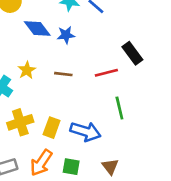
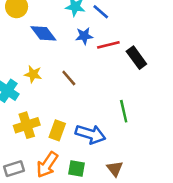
blue star: (66, 35) -> (84, 36), moved
yellow star: (27, 70) -> (33, 74), turned -30
red line: (106, 73) -> (108, 45), moved
brown line: (63, 74) -> (69, 78), turned 42

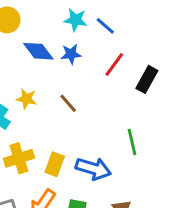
blue star: (84, 36) -> (71, 54), moved
red line: (108, 45) -> (114, 65), turned -40
black rectangle: (136, 58) -> (147, 79), turned 65

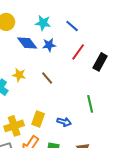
cyan star: (75, 20) -> (43, 23), moved
yellow cross: (19, 158) -> (14, 126), moved
blue arrow: (93, 169) -> (64, 122), size x0.6

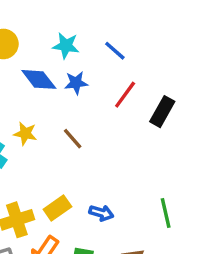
green line: (90, 104) -> (166, 213), moved
yellow rectangle: (38, 119) -> (57, 208), turned 35

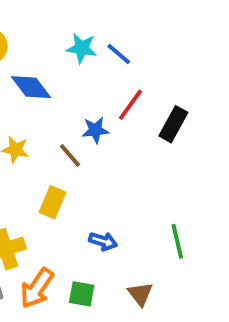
cyan star: (66, 46) -> (82, 48), moved
blue star: (76, 83) -> (95, 130), moved
yellow rectangle: (57, 208) -> (52, 202), moved, turned -32

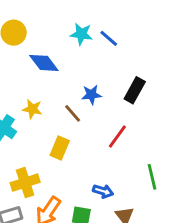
red line: (130, 105) -> (117, 136), moved
black rectangle: (173, 124) -> (135, 90), moved
blue arrow: (103, 241) -> (103, 191), moved

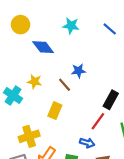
blue line: (109, 38) -> (110, 29), moved
black rectangle: (135, 90) -> (111, 100), moved
red line: (117, 136) -> (98, 121), moved

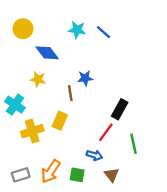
blue line: (110, 29) -> (104, 32), moved
yellow star: (34, 82) -> (38, 79), moved
brown line: (65, 85) -> (70, 93), turned 32
yellow cross: (29, 136) -> (32, 131), moved

